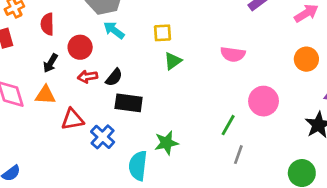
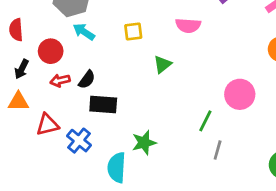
pink semicircle: (233, 54) -> (188, 25), moved
green triangle: (173, 61) -> (163, 64), moved

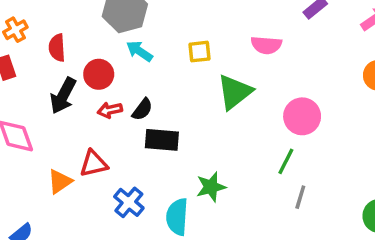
green triangle: (163, 64) -> (235, 92), size x1.6
black arrow: (22, 69) -> (63, 96), size x1.5
pink circle: (240, 94) -> (302, 116), moved
orange triangle: (18, 102) -> (60, 181), moved, turned -35
blue cross: (79, 141) -> (129, 202), moved

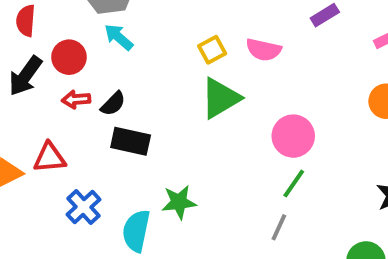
yellow square: (199, 52) -> (212, 50), moved, turned -30
green line: (286, 161) -> (294, 184), moved

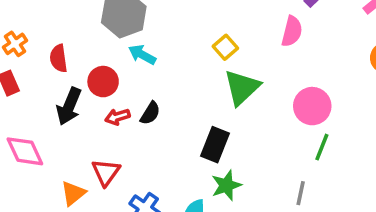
pink semicircle: (264, 50) -> (292, 31), moved, turned -76
black rectangle: (131, 141) -> (215, 145), moved, turned -68
red triangle: (50, 158) -> (106, 172), turned -36
gray line: (279, 227) -> (301, 193), moved

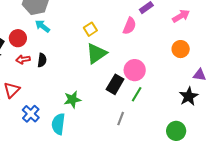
black semicircle: (150, 113) -> (42, 60), turned -32
black rectangle: (215, 145) -> (115, 84), moved
green star: (226, 185) -> (72, 100), moved

